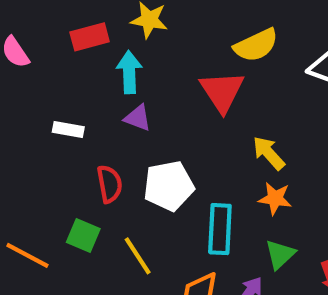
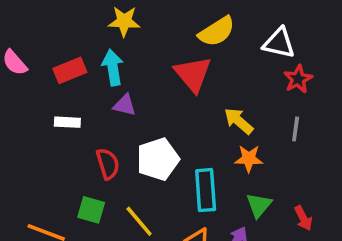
red rectangle: (90, 37) -> (70, 70), moved

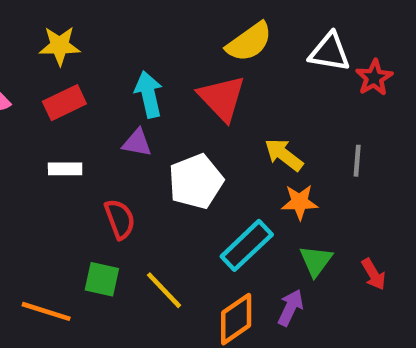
yellow star: (124, 21) -> (60, 46), moved
cyan arrow: (113, 68) -> (149, 94), moved
red star: (298, 79) -> (374, 78), moved
white pentagon: (158, 159) -> (196, 181), moved
cyan rectangle: (206, 190) -> (247, 245), turned 54

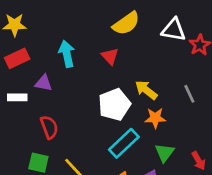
red triangle: (222, 98) -> (110, 56), size x0.6
purple triangle: (137, 143) -> (44, 83), moved
gray line: (357, 161) -> (189, 94), turned -30
white pentagon: (196, 181) -> (114, 105), moved

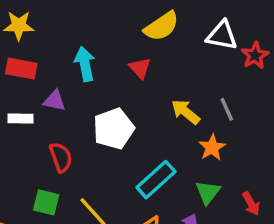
red rectangle: (17, 58) -> (21, 69), turned 35
gray line: (189, 94) -> (227, 109), moved
white pentagon: (114, 105) -> (114, 129), moved
orange star: (155, 118) -> (212, 147), moved, turned -30

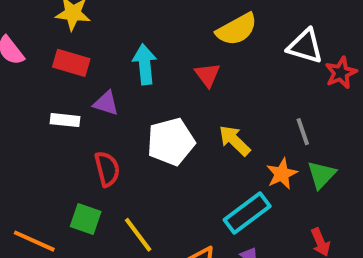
yellow arrow: (186, 112) -> (234, 140), moved
cyan rectangle: (156, 180) -> (247, 213), moved
green triangle: (208, 192) -> (321, 175), moved

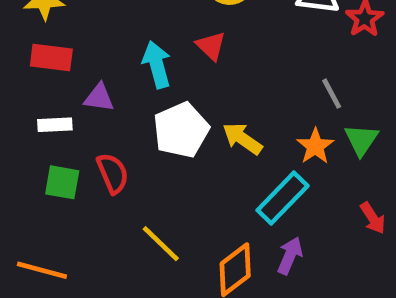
cyan arrow: (145, 64) -> (157, 65), moved
yellow arrow: (234, 140) -> (242, 139), moved
green square: (86, 219) -> (62, 182), moved

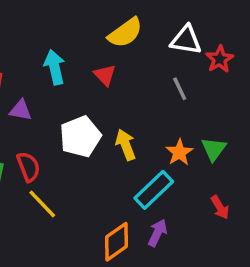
cyan arrow: (157, 65) -> (55, 67), moved
gray line: (332, 94) -> (180, 89), moved
yellow arrow: (242, 139) -> (126, 145), turned 32
yellow line: (161, 244) -> (42, 204), moved

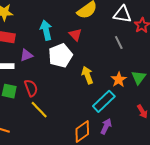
purple triangle: (21, 110) -> (26, 55), turned -32
white pentagon: (80, 137) -> (60, 55), moved

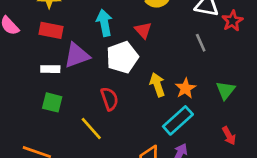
purple triangle: (26, 55) -> (77, 55), size x1.5
orange star: (119, 80) -> (185, 88), moved
red semicircle: (31, 88) -> (110, 99), moved

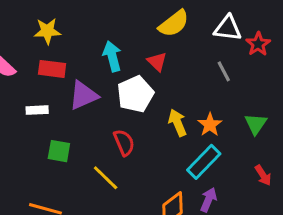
white rectangle: (50, 69) -> (37, 110), moved

